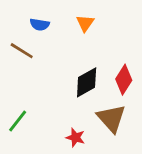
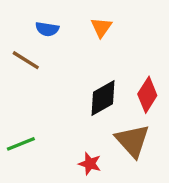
green line: (18, 121) -> (21, 144), turned 30

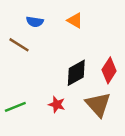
orange triangle: (101, 27) -> (75, 20), turned -35
red star: (90, 164) -> (57, 104), moved

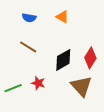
brown line: (19, 45) -> (28, 47), moved
red star: (57, 104) -> (38, 83), moved

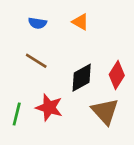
red star: (38, 83) -> (49, 107), size x1.5
green line: (13, 88) -> (17, 114), turned -54

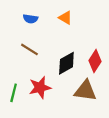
red star: (49, 107) -> (40, 87), turned -30
brown triangle: (105, 111) -> (85, 91), turned -40

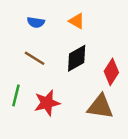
black diamond: (66, 63) -> (77, 58), moved
green line: (14, 93) -> (16, 95), moved

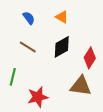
blue semicircle: (36, 22) -> (29, 18), turned -136
red star: (47, 103) -> (38, 97), moved

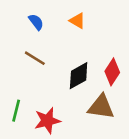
black diamond: (62, 47) -> (79, 76), moved
green line: (13, 77) -> (16, 111), moved

